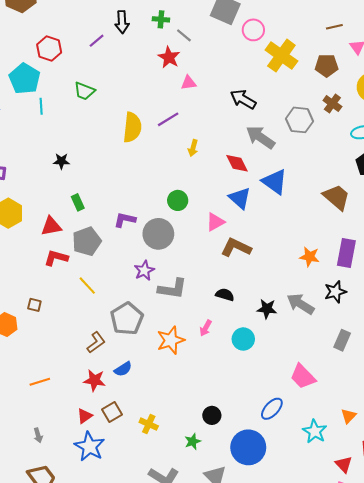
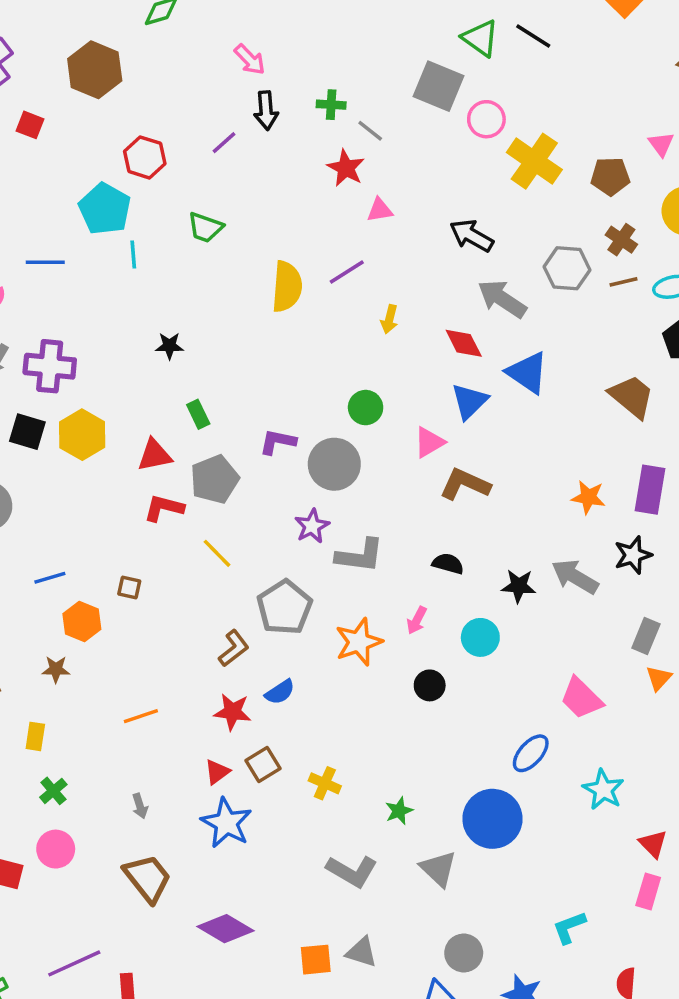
brown line: (334, 27) -> (624, 282), moved
blue triangle: (240, 198) -> (469, 401), turned 35
black circle: (212, 415) -> (430, 685), moved
orange triangle: (349, 416) -> (659, 678), moved

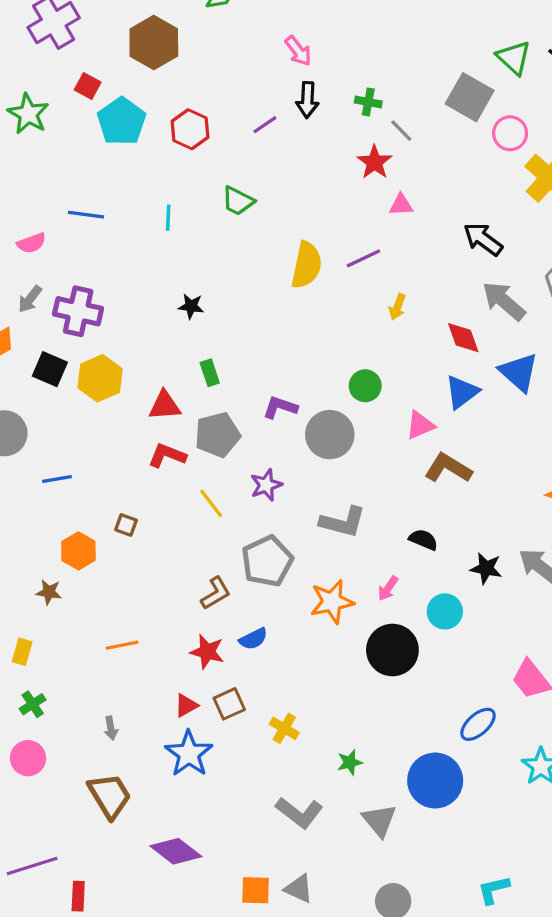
cyan pentagon: (105, 209) -> (122, 121), moved
purple star: (312, 526) -> (266, 485), moved
blue line: (50, 578) -> (57, 479), moved
black circle: (430, 685) -> (392, 650), size x1.8

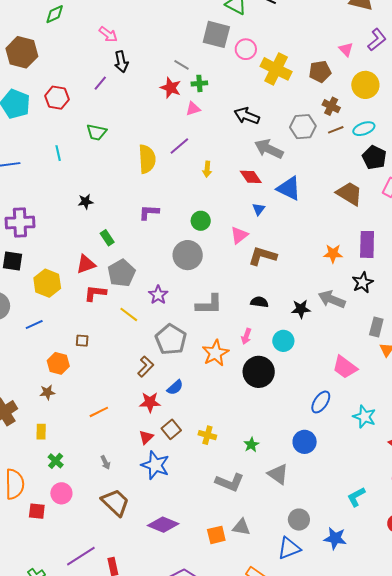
green cross: (368, 102) -> (199, 83), moved
yellow hexagon: (100, 378) -> (47, 283), moved
blue triangle: (462, 392) -> (259, 209), size x0.6
purple L-shape: (280, 407) -> (149, 212), moved
blue circle: (435, 780) -> (305, 442), size x0.7

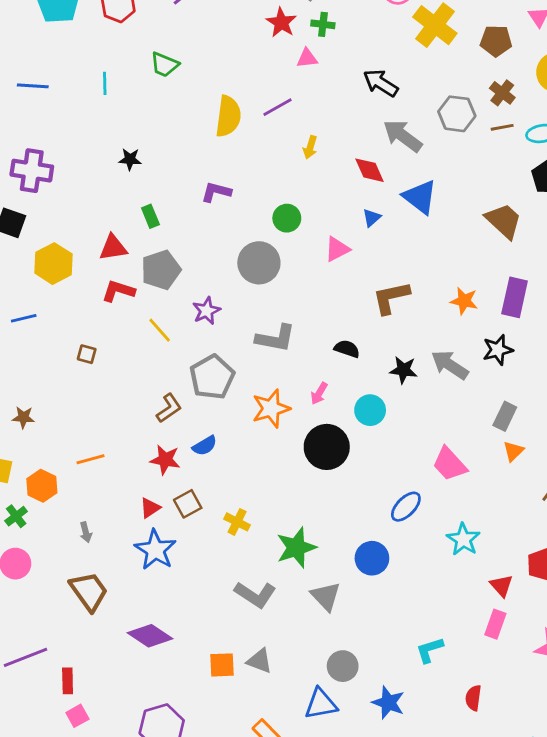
brown L-shape: (263, 256) -> (391, 298), moved, turned -40
orange hexagon: (58, 363) -> (42, 486), moved
green star: (251, 445) -> (296, 548), size x1.8

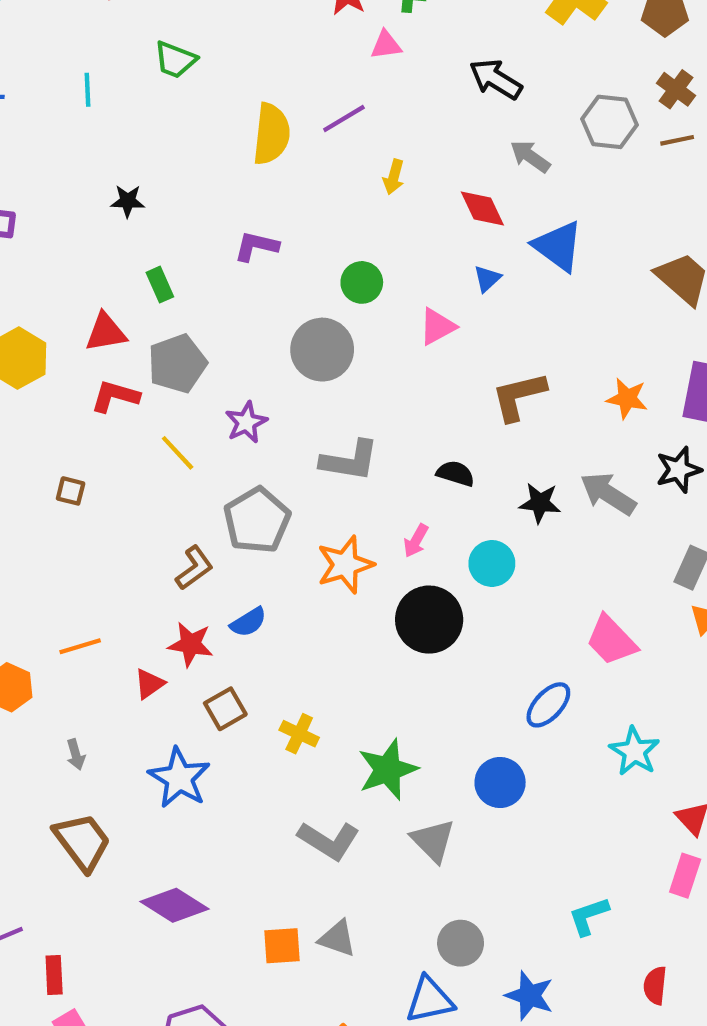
gray arrow: (403, 136) -> (530, 156), size x0.7
red triangle: (150, 508) -> (149, 684), moved

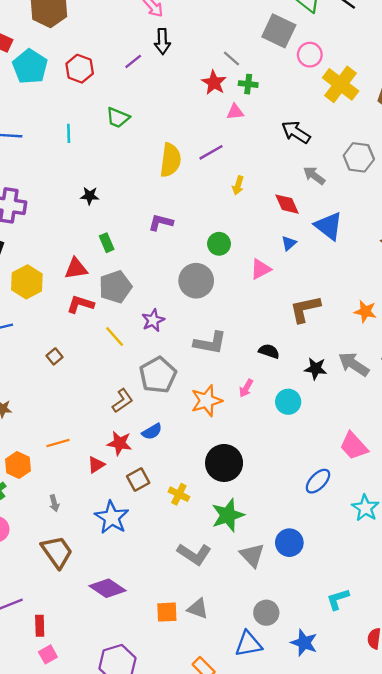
brown square: (71, 491) -> (55, 356), turned 35
black circle: (429, 620) -> (224, 463), moved
blue circle: (500, 783) -> (289, 543), moved

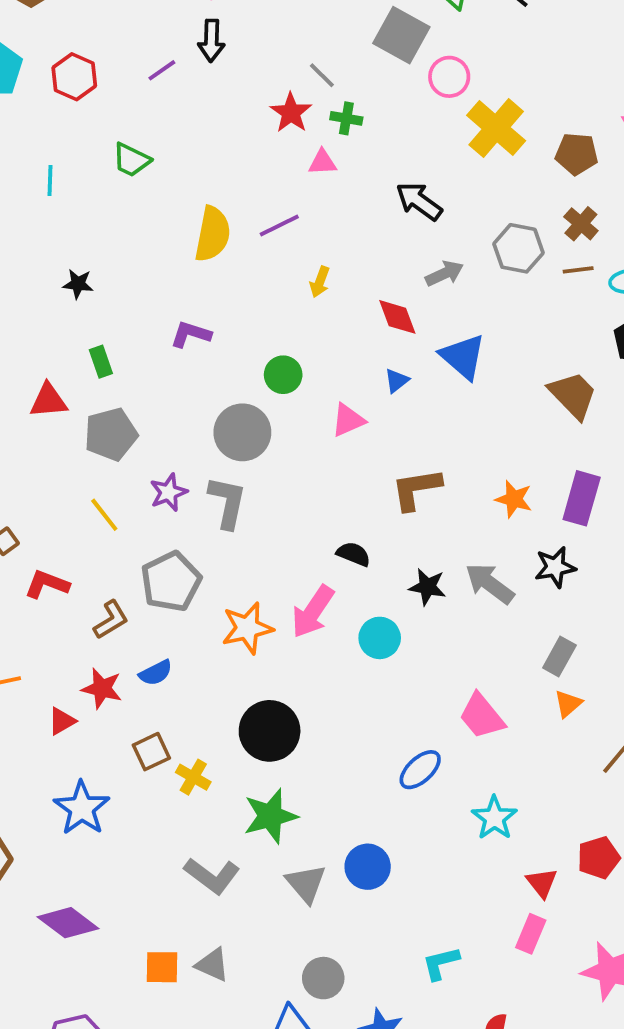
gray arrow: (314, 176) -> (444, 273), turned 115
red L-shape: (80, 304) -> (47, 584), moved
gray L-shape: (210, 343) -> (227, 502), moved, turned -92
pink arrow: (246, 388) -> (313, 612), size x1.8
brown square: (138, 479) -> (151, 752), moved

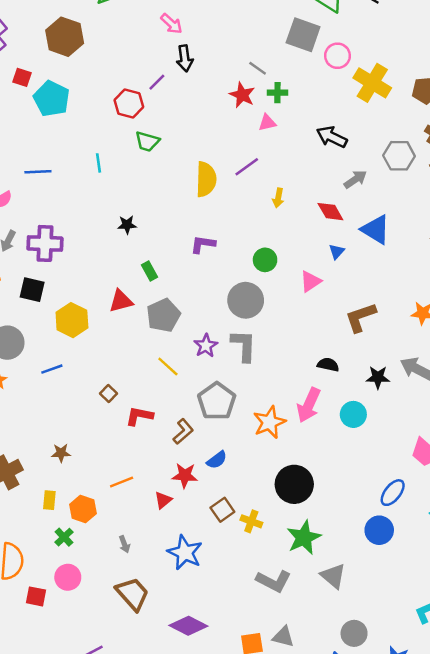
red hexagon: (74, 77) -> (129, 103), moved
blue circle: (368, 867) -> (379, 530), moved

